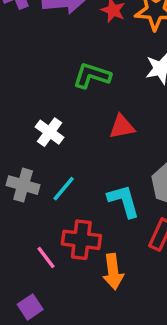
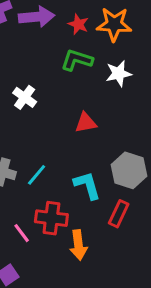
green L-shape: (92, 76) -> (77, 60), moved
white cross: (50, 132) -> (25, 97), moved

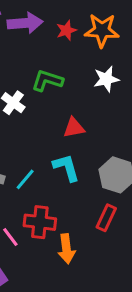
red star: (78, 24) -> (66, 30), turned 30
green L-shape: (77, 60) -> (47, 81), moved
cyan L-shape: (87, 185) -> (66, 168), moved

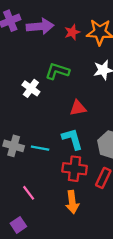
cyan line: (25, 179) -> (40, 148), turned 60
red cross: (40, 222) -> (75, 169), moved

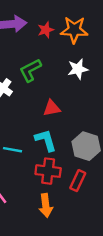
green L-shape: (57, 71) -> (30, 70), turned -45

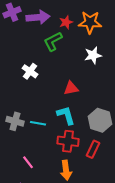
green L-shape: (30, 70) -> (53, 41), moved

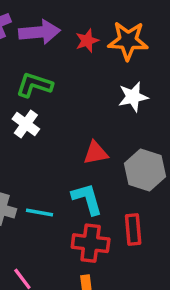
green L-shape: (53, 41) -> (34, 85), moved, turned 45
gray hexagon: (100, 120) -> (145, 170), moved
red rectangle: (93, 149) -> (133, 230), moved, turned -30

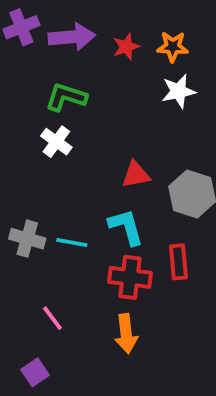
orange star: (128, 41) -> (173, 47), size x0.7
white star: (133, 97) -> (178, 91), moved

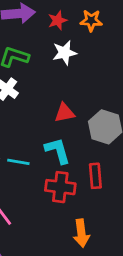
white star: (178, 91) -> (65, 53), moved
orange arrow: (126, 334) -> (81, 233), moved

